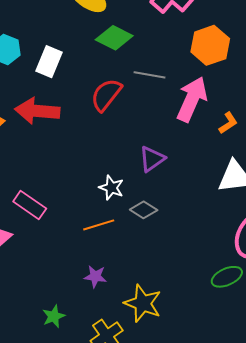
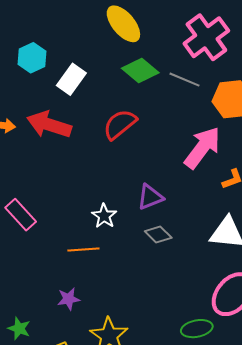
gray line: (150, 75) -> (184, 80), moved
gray diamond: (144, 210) -> (158, 234), moved
purple star: (95, 276) -> (69, 299), turned -30
green star: (54, 316) -> (19, 328), turned 30

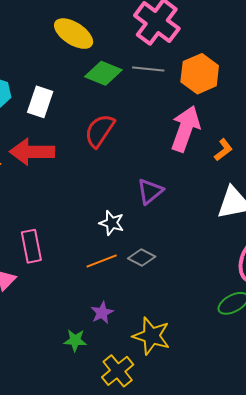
pink rectangle: (21, 215) -> (31, 246), turned 48
gray diamond: (158, 234) -> (142, 257), moved
green star: (19, 328) -> (75, 340), moved

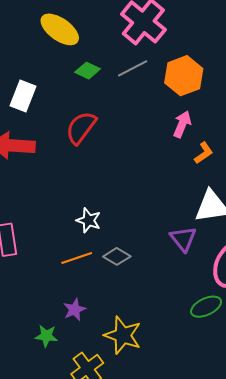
gray line: (148, 69) -> (133, 68), turned -36
green diamond: (103, 73) -> (88, 71), size x0.7
pink arrow: (185, 129) -> (182, 124), moved, size x0.6
purple triangle: (150, 191) -> (183, 239), moved, turned -32

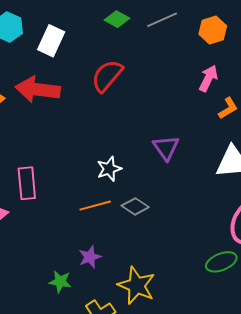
orange hexagon: (184, 76) -> (213, 30), size x0.7
white star: (89, 220) -> (109, 169), turned 30
purple triangle: (183, 239) -> (166, 148), moved

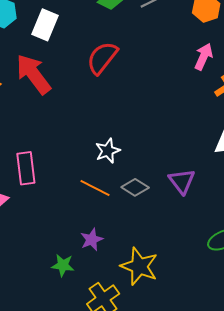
red arrow: (38, 90) -> (33, 74), turned 48
purple triangle: (166, 148) -> (182, 181), moved
orange line: (95, 206) -> (95, 188), turned 44

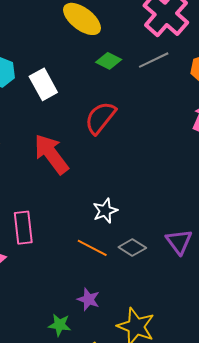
white rectangle: (45, 25) -> (43, 84), turned -52
red arrow: (33, 74) -> (51, 154), moved
purple star: (92, 240) -> (88, 299), turned -30

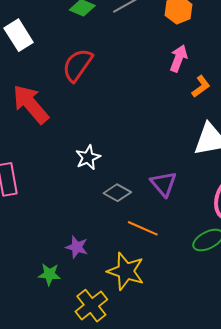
orange line: (92, 248) -> (143, 228), moved

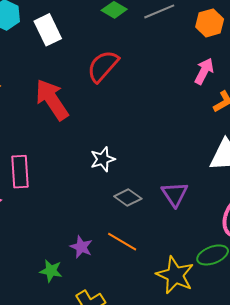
orange line: (143, 228) -> (122, 242), moved
yellow star: (126, 271) -> (175, 275), moved

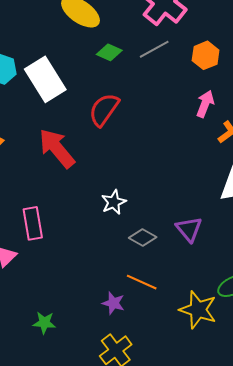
white rectangle: (48, 30) -> (45, 79), size x1.4
purple star: (81, 247) -> (113, 303), moved
green star: (51, 271) -> (44, 323), moved

